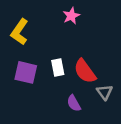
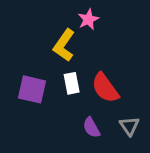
yellow L-shape: (20, 32) -> (64, 45), moved
gray triangle: (105, 92) -> (129, 126), moved

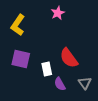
yellow L-shape: (64, 45) -> (18, 25), moved
white rectangle: (72, 83) -> (47, 69), moved

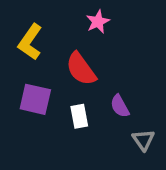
red semicircle: (69, 58) -> (81, 69), moved
purple semicircle: (60, 84) -> (120, 106), moved

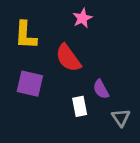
yellow L-shape: (30, 42) -> (26, 35), turned -32
white rectangle: (79, 116) -> (80, 106), moved

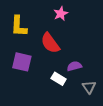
purple semicircle: (101, 89) -> (74, 66), turned 104
white rectangle: (80, 106) -> (59, 79), turned -48

